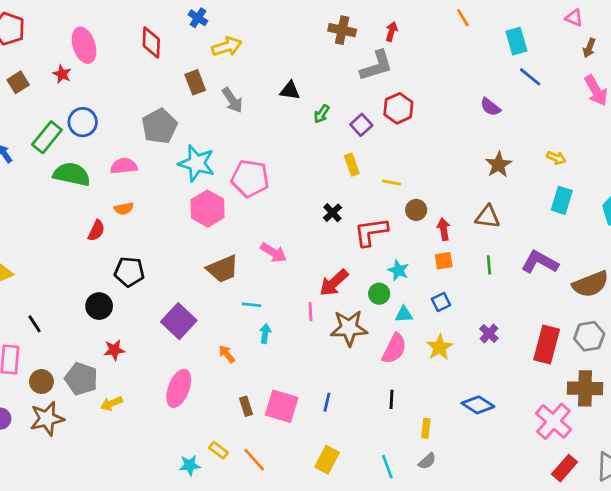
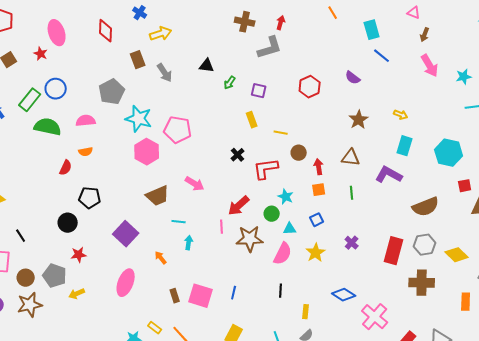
red hexagon: (398, 108) -> (310, 87), moved
purple square: (361, 125) -> (259, 91), turned -35
purple L-shape: (540, 262) -> (389, 175), moved
pink cross: (553, 421) -> (375, 317), moved

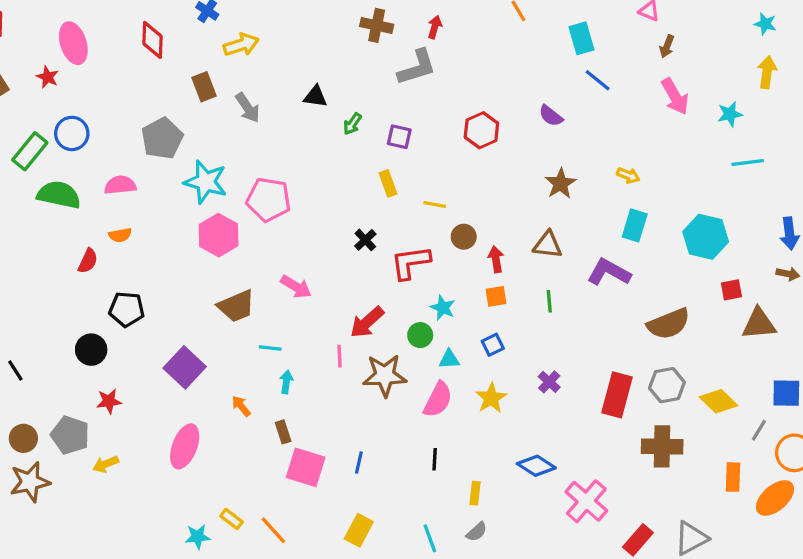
brown rectangle: (175, 296) -> (283, 432), moved

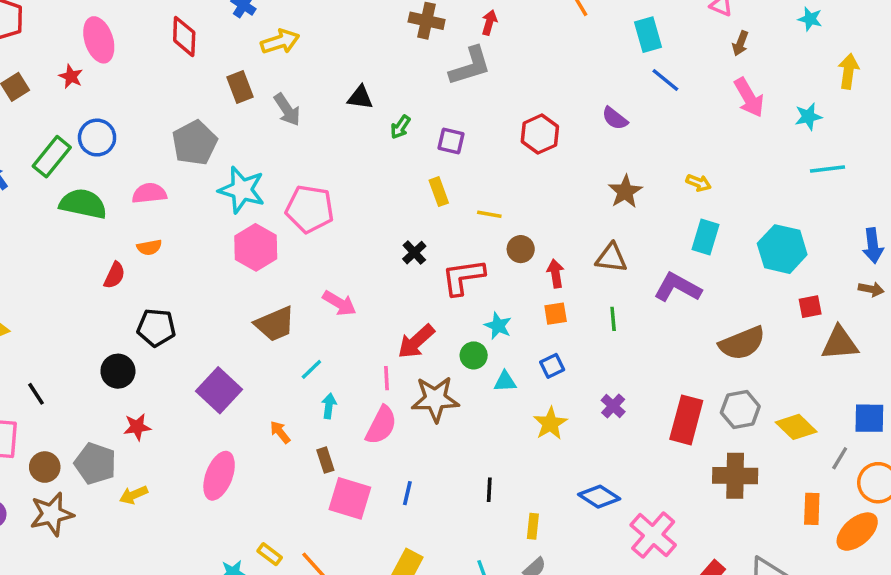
cyan star: (765, 24) -> (810, 19), moved
cyan line: (270, 348) -> (311, 369), turned -50
pink semicircle: (438, 400) -> (381, 425), moved

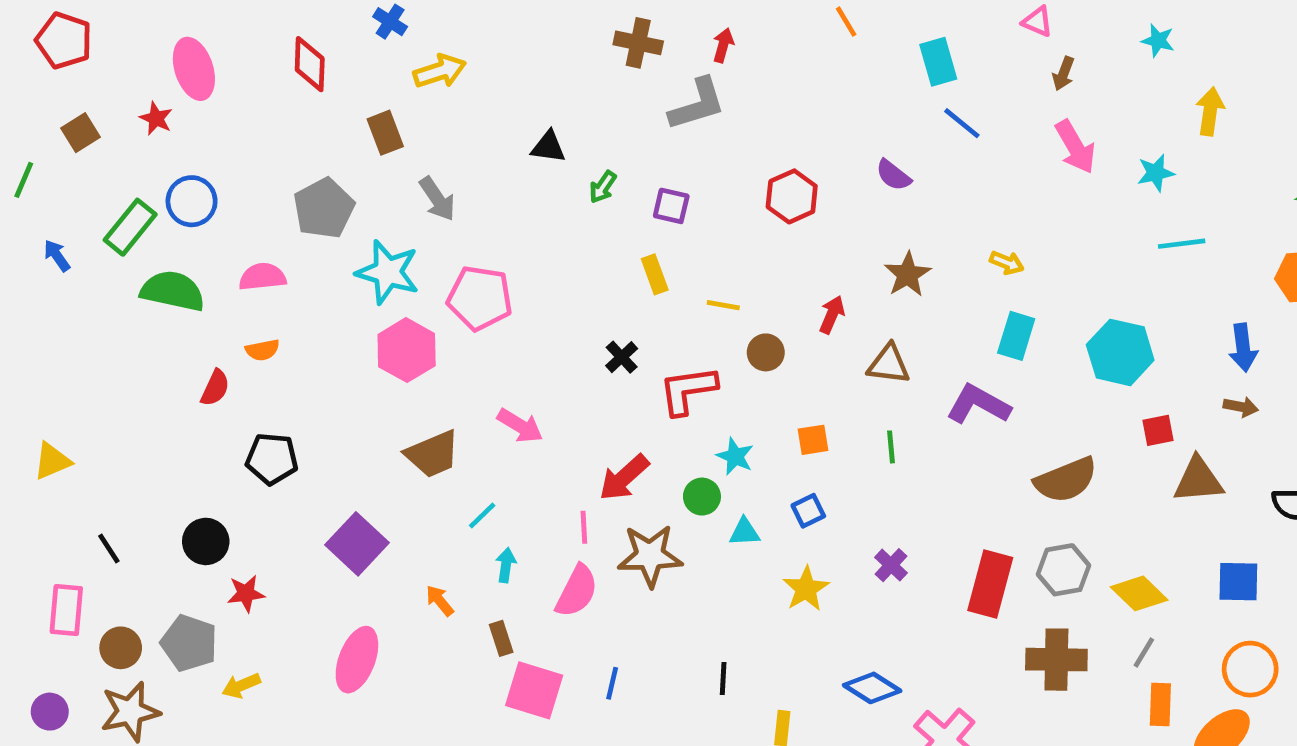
gray arrow: (287, 110) -> (437, 199), moved
red arrow: (556, 274) -> (832, 315), moved, turned 32
black circle: (118, 371) -> (206, 541), moved
gray line: (840, 458) -> (1144, 653), moved

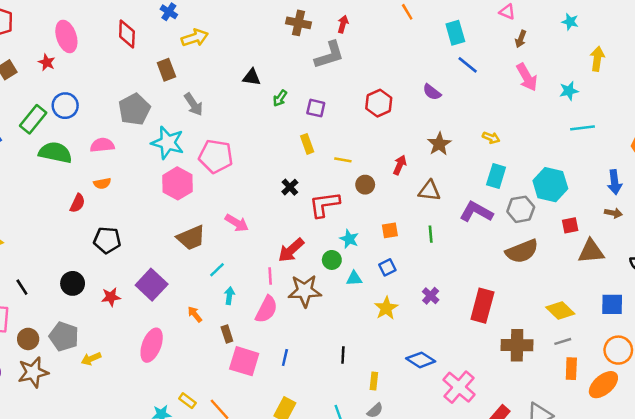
gray hexagon: (1063, 570) -> (521, 209), moved
red star: (246, 593) -> (111, 297), moved
gray line: (1144, 653) -> (563, 341), turned 42

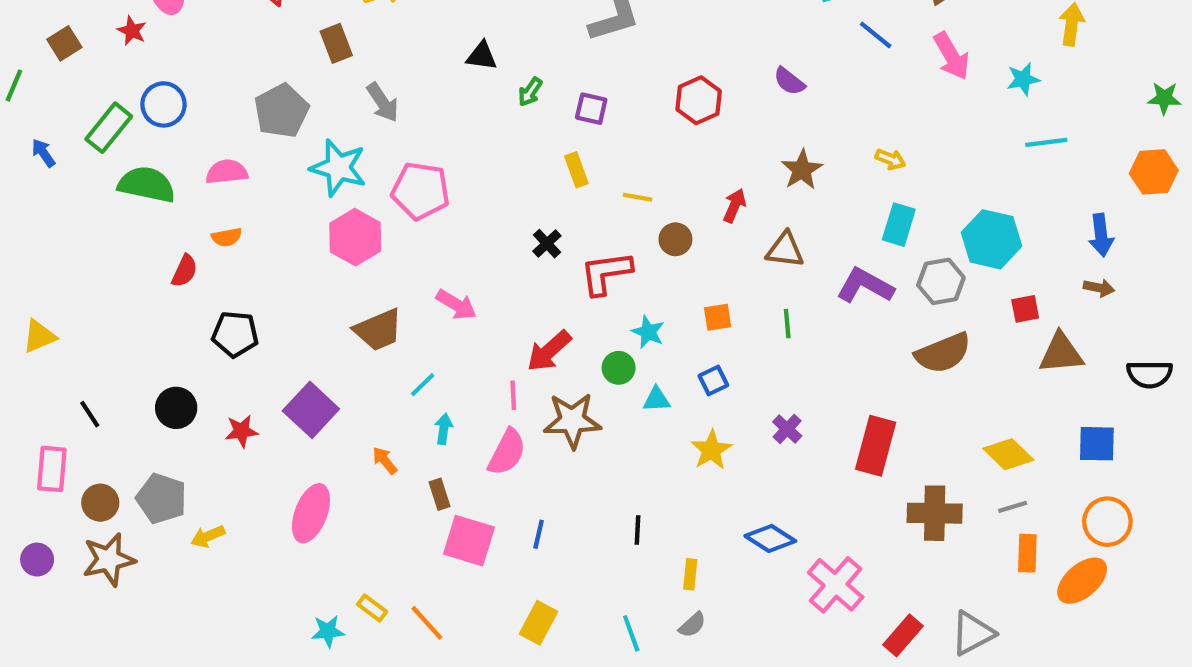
blue line: (468, 65) -> (876, 35), moved

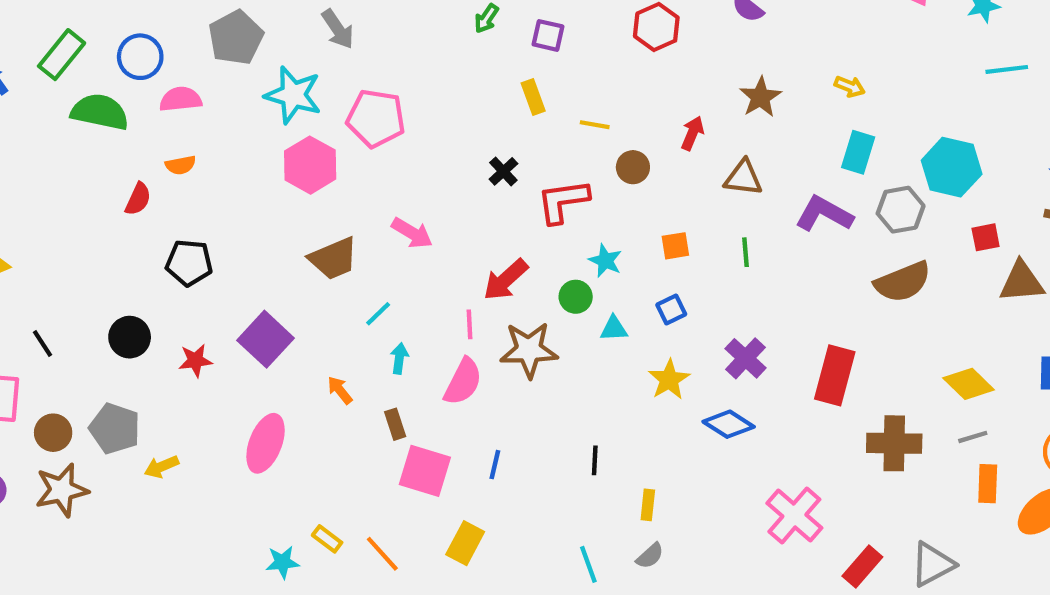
blue circle: (163, 104) -> (140, 57), moved
purple cross: (787, 429) -> (746, 358), size x1.4
blue diamond: (770, 538) -> (729, 424), moved
yellow rectangle: (539, 623) -> (465, 543), moved

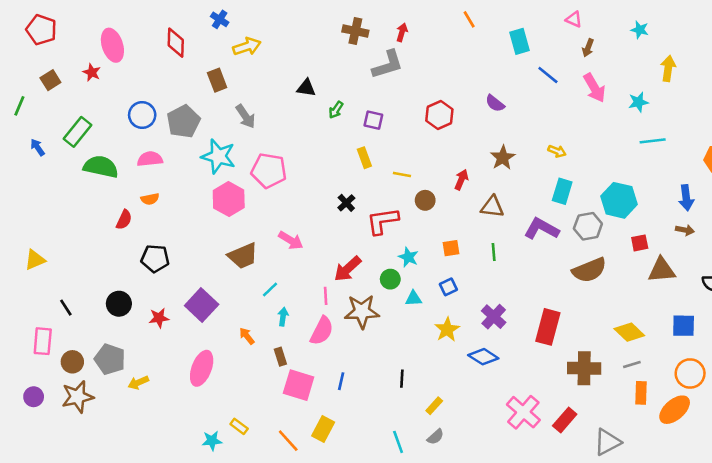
blue circle: (140, 57) -> (142, 115), moved
yellow rectangle: (648, 505) -> (434, 406), turned 36
orange line: (382, 554) -> (288, 441), moved
red rectangle: (862, 566) -> (565, 420), moved

